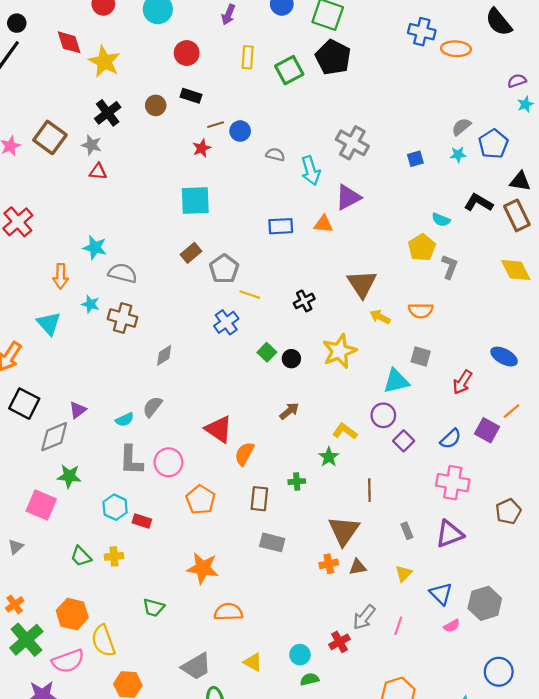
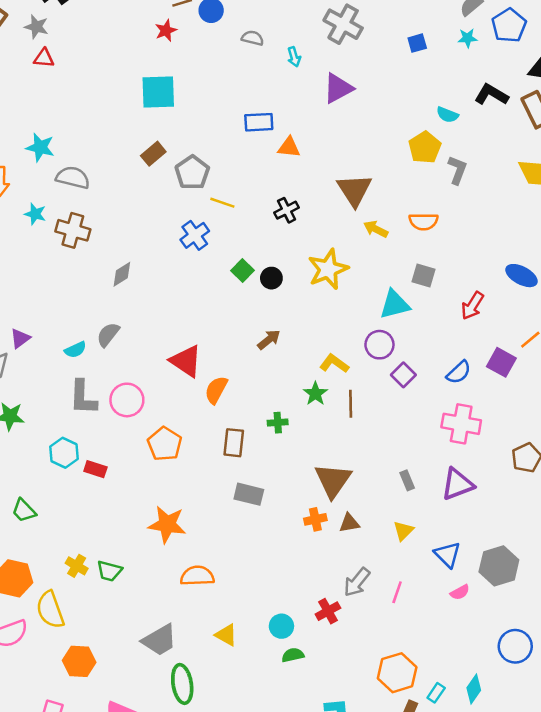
cyan arrow: (311, 171) -> (294, 57), size x0.6
orange triangle: (323, 224) -> (289, 147), moved
brown line: (369, 490) -> (351, 404), moved
yellow cross: (114, 556) -> (77, 566), moved, turned 36

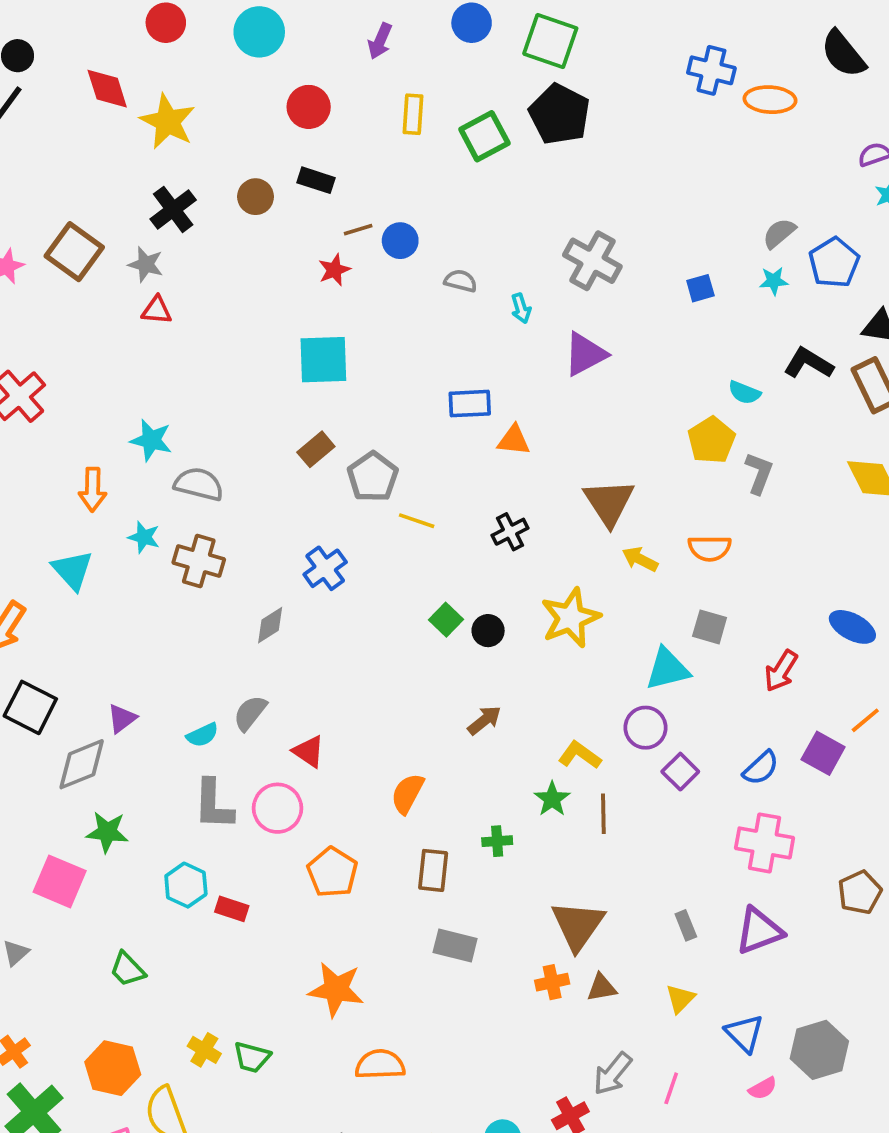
blue cross: (195, 235) -> (325, 568), moved
red triangle: (186, 361) -> (309, 751), moved, size x0.7

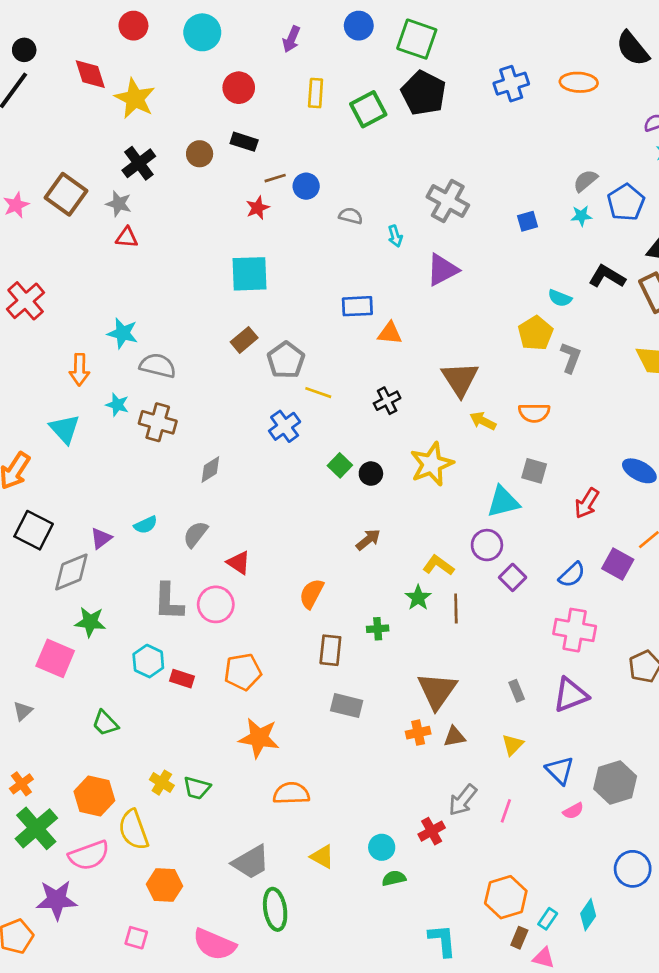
blue cross: (711, 70) -> (511, 84), moved, turned -32
blue cross: (325, 568) -> (285, 426), moved
cyan semicircle: (202, 735) -> (146, 525), moved
orange pentagon: (332, 872) -> (243, 672), moved, turned 30

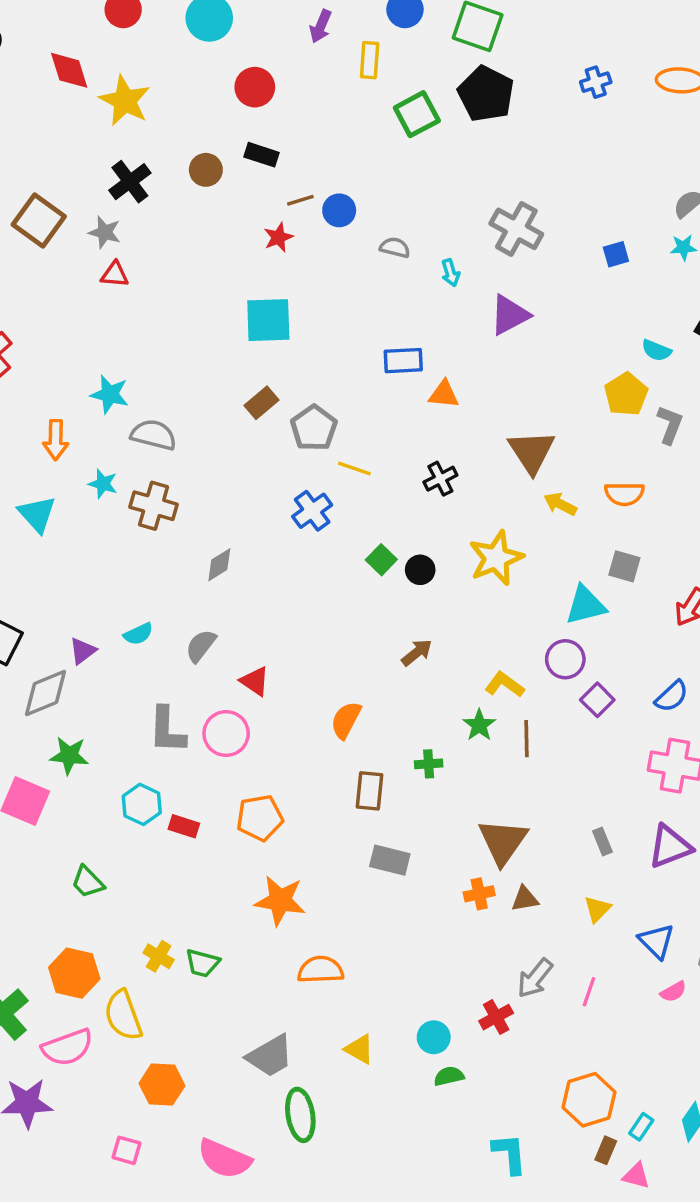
blue cross: (511, 84) -> (596, 82), size x0.7
yellow rectangle: (316, 93) -> (370, 60), moved

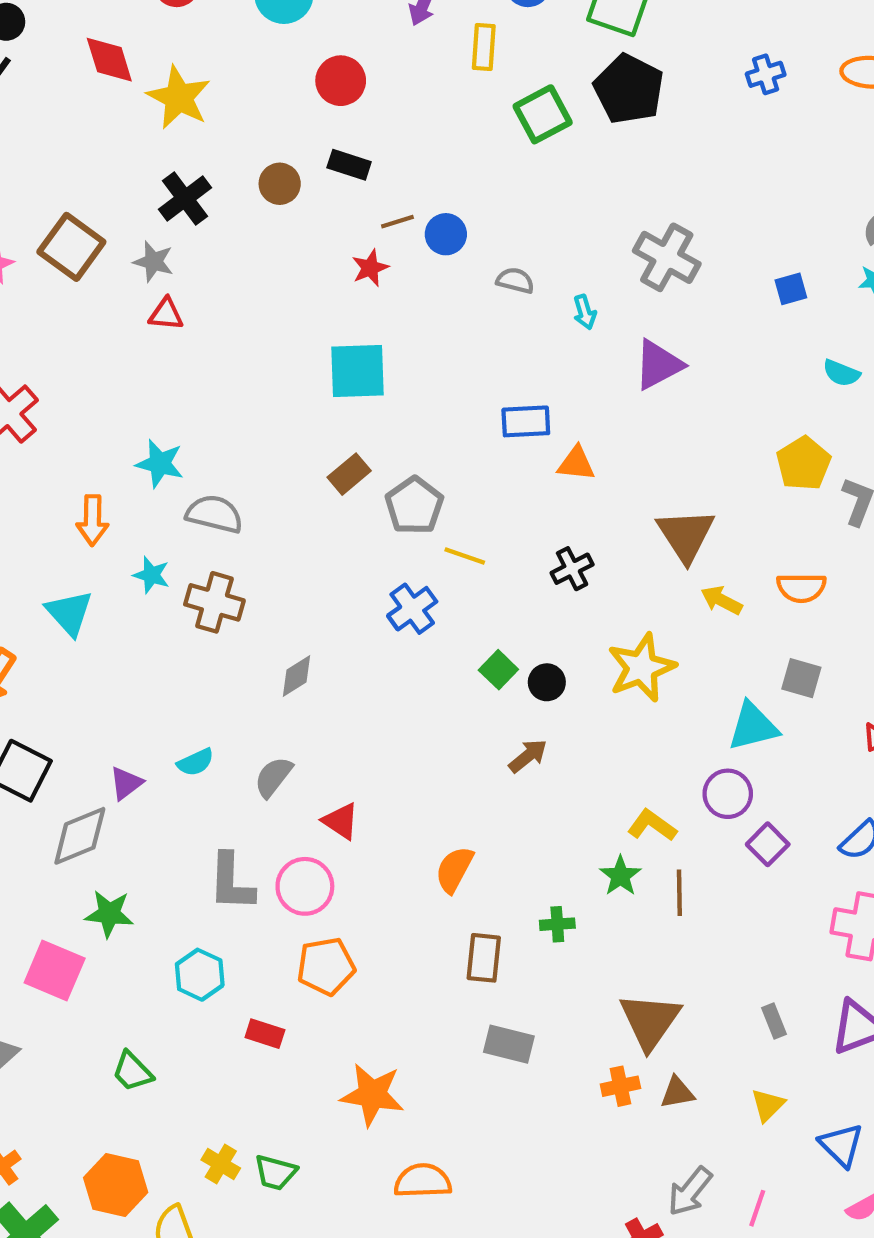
cyan semicircle: (656, 350) -> (841, 373), moved
brown arrow: (417, 653) -> (528, 756), moved
orange pentagon: (260, 818) -> (326, 966), moved
red rectangle: (184, 826) -> (265, 1034), moved

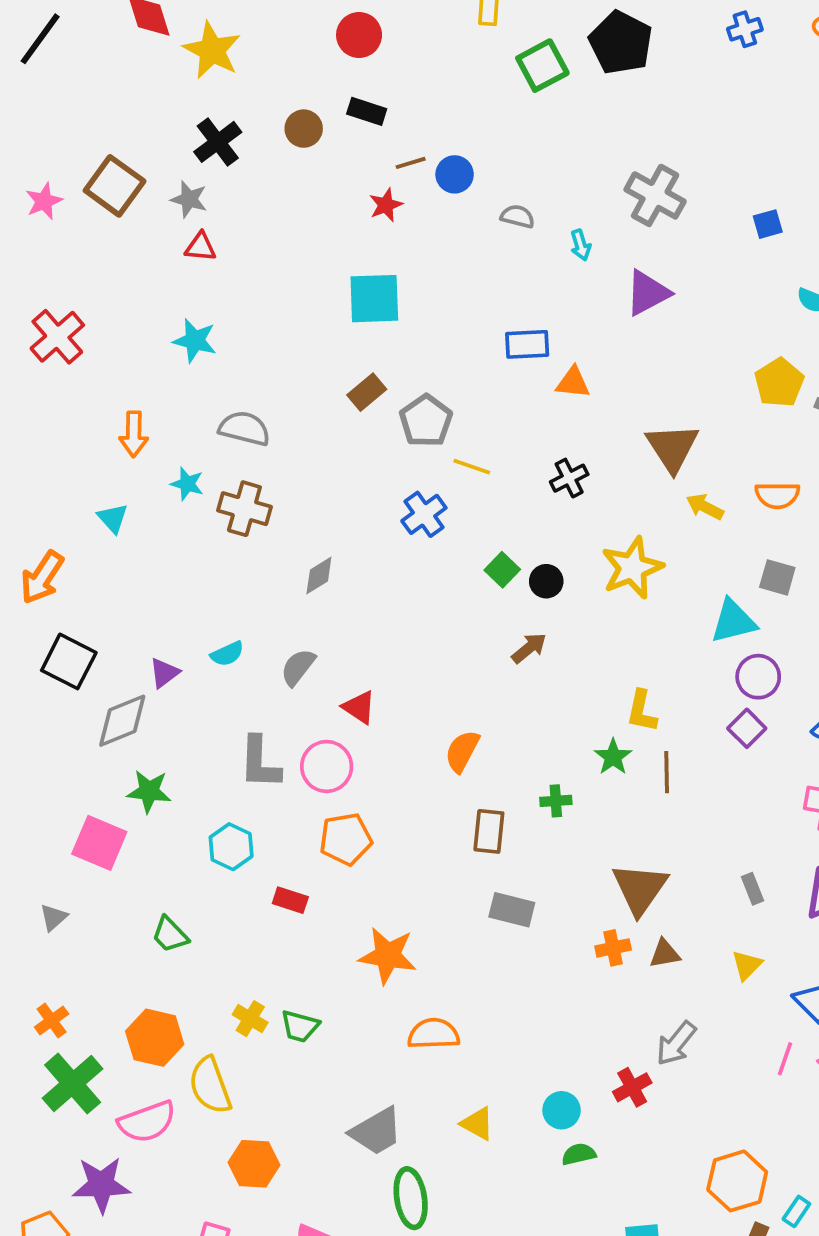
cyan star: (160, 464) -> (195, 341), moved
cyan triangle: (69, 613) -> (113, 518), size x0.7
purple circle: (728, 794) -> (758, 677), moved
yellow L-shape: (652, 825) -> (642, 711), turned -114
pink line: (757, 1208) -> (785, 1059), moved

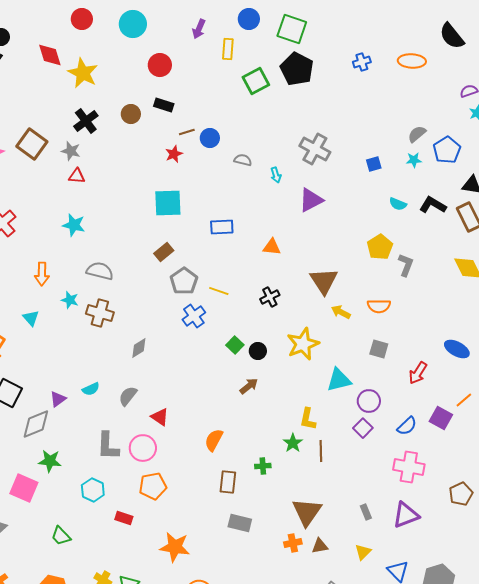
blue rectangle: (527, 344) -> (222, 227), moved
gray pentagon: (426, 421) -> (184, 281), moved
cyan triangle: (733, 621) -> (339, 380), moved

